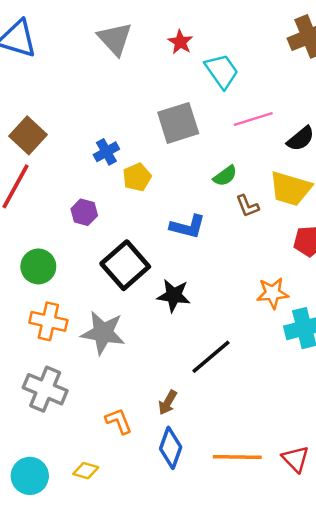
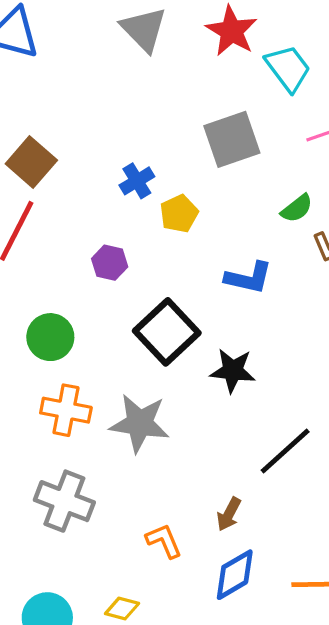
red star: (180, 42) -> (232, 31), size x1.5
blue diamond: (171, 448) -> (235, 575), turned 42

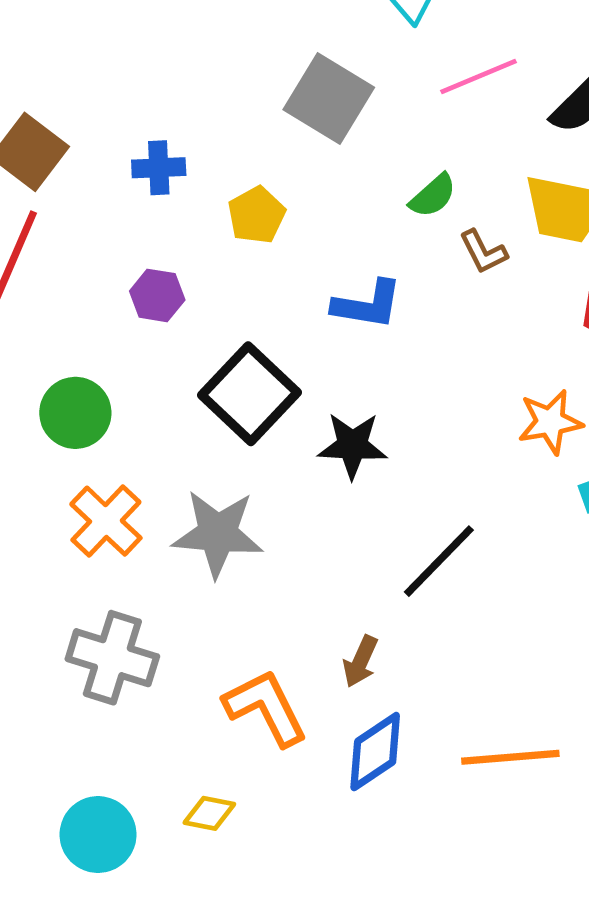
gray square: (232, 139) -> (329, 98), turned -36
blue cross: (137, 181) -> (159, 168), moved, turned 32
orange cross: (66, 410) -> (106, 521), turned 36
orange L-shape: (164, 541) -> (266, 708), size x1.5

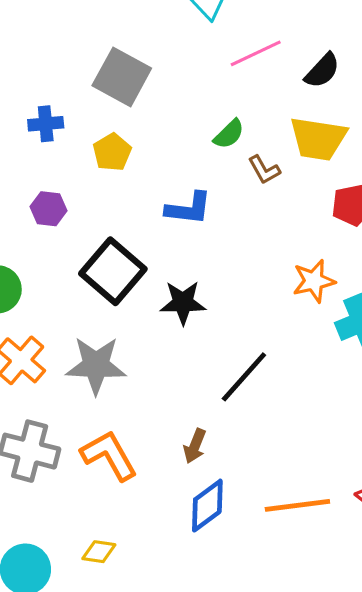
gray square: (329, 98) -> (122, 77), moved
orange L-shape: (266, 708) -> (109, 455), moved

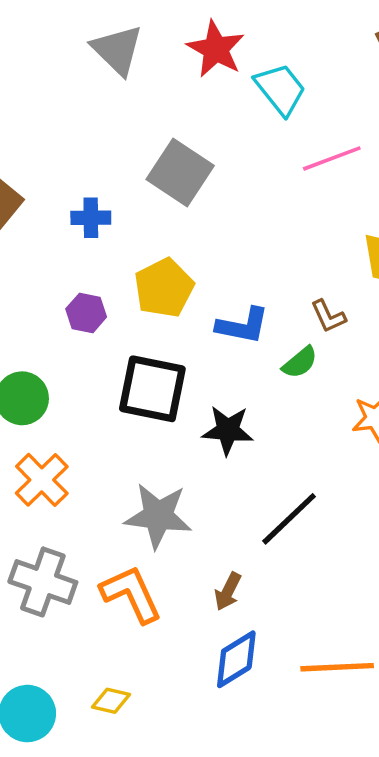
green semicircle: (229, 134) -> (300, 362), moved
yellow pentagon: (112, 152) -> (164, 288), moved, size x1.4
brown L-shape: (264, 170) -> (328, 316), moved
black square: (113, 271) -> (152, 389), turned -34
gray star: (96, 365) -> (158, 516), moved

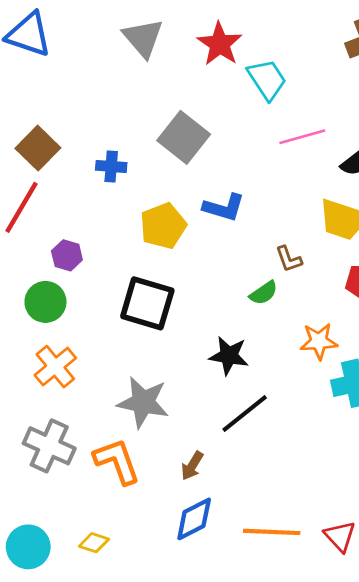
purple hexagon: (86, 313) -> (67, 255), moved
blue L-shape: (243, 326) -> (224, 207), moved
black star: (228, 430) -> (229, 356), moved

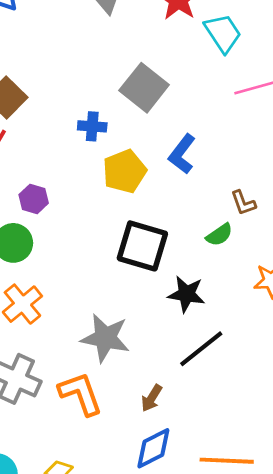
blue cross: (111, 166) -> (92, 126), moved
blue L-shape: (224, 207) -> (182, 154), turned 111
black square: (147, 303) -> (142, 246), moved

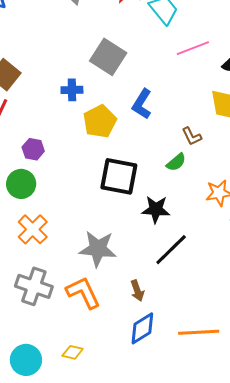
brown arrow: (152, 398) -> (137, 291), turned -45

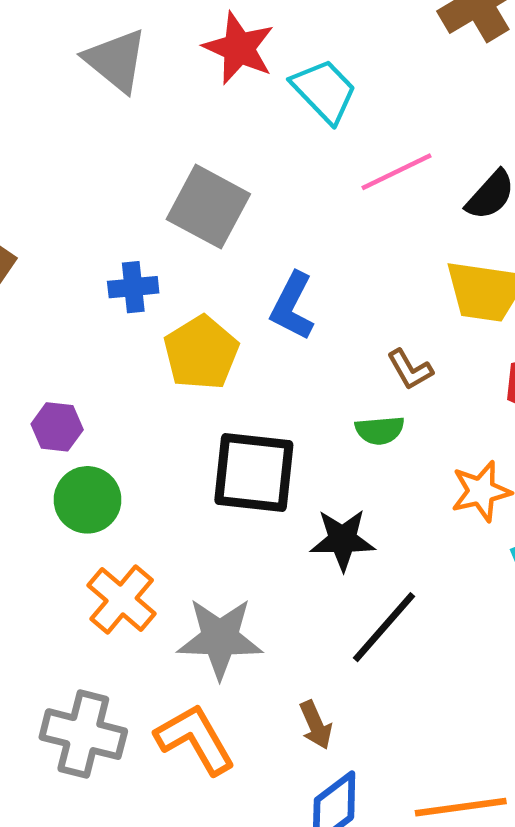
green semicircle: (176, 162) -> (380, 430), turned 40
green circle: (21, 184) -> (88, 500), moved
orange cross: (33, 229) -> (122, 600), moved

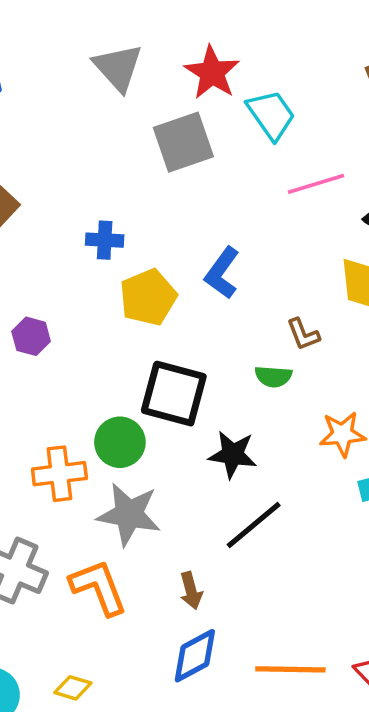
gray square: (208, 207) -> (183, 142), moved, turned 34
green circle: (88, 500) -> (120, 442), moved
orange cross: (122, 600) -> (59, 474), turned 34

